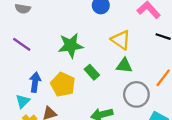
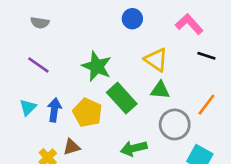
green star: (71, 45) -> (97, 66), turned 30
green rectangle: (92, 72) -> (122, 98), size x1.6
cyan triangle: (23, 101) -> (28, 107), moved

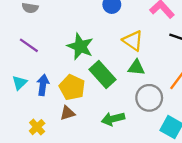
brown triangle: (72, 147) -> (67, 113), moved

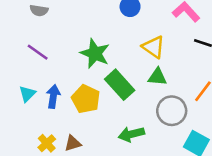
brown triangle: (67, 113) -> (73, 143), moved

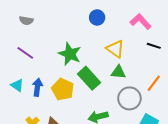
cyan triangle: (27, 94) -> (17, 85), turned -40

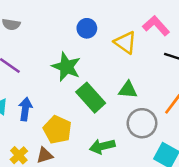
blue circle: (97, 17) -> (87, 28), moved
yellow triangle: (115, 49) -> (125, 42), moved
yellow pentagon: (63, 89) -> (57, 130), moved

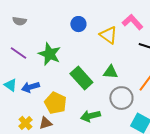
green star: (66, 67) -> (49, 54), moved
blue arrow: (25, 109) -> (30, 87), turned -114

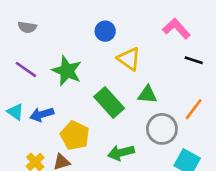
yellow triangle: (108, 35) -> (129, 59), moved

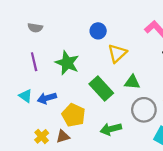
yellow triangle: (129, 59) -> (117, 53), turned 42
purple line: (26, 69) -> (34, 62), turned 42

